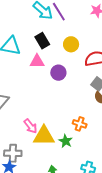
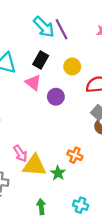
black rectangle: (42, 41) -> (41, 60), turned 56
pink triangle: (37, 61) -> (33, 83), turned 35

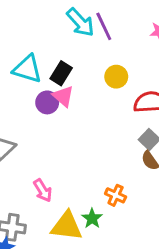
black rectangle: (41, 60) -> (61, 73), moved
purple circle: (56, 97) -> (47, 102), moved
yellow triangle: (34, 165) -> (67, 226), moved

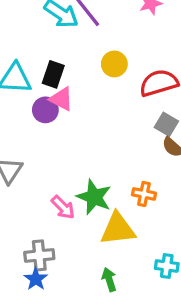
green star: (92, 218) -> (94, 197), moved, size x1.5
yellow triangle: (67, 226) -> (118, 229), moved

